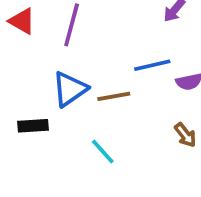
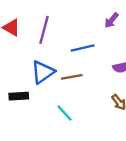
blue line: (152, 65) -> (83, 48), moved

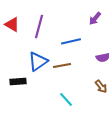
cyan line: (64, 113) -> (66, 99), moved

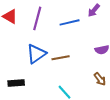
blue line: (71, 41) -> (70, 22), moved
black rectangle: (18, 81) -> (16, 83), moved

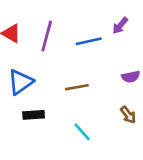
blue triangle: (36, 54) -> (20, 82), moved
black rectangle: (16, 83) -> (34, 115), moved

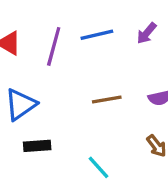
blue line: (89, 41) -> (97, 35), moved
brown line: (77, 87) -> (107, 99), moved

